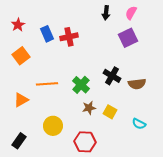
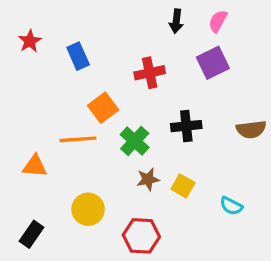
red cross: (69, 37) -> (150, 73), moved
orange square: (21, 56) -> (103, 108), moved
black cross: (112, 76) -> (186, 126), turned -36
brown semicircle: (137, 84) -> (251, 129), moved
orange triangle: (21, 100) -> (35, 166), turned 35

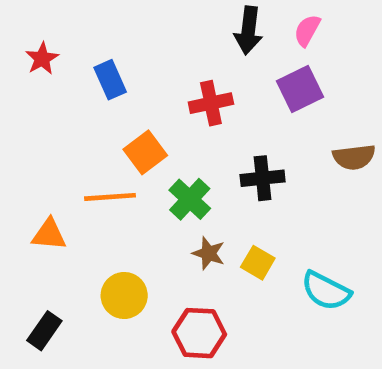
black arrow: (176, 21) -> (248, 30), size x1.4
brown semicircle: (251, 129) -> (354, 157), moved
brown star: (148, 179) -> (209, 253), turned 30
cyan semicircle: (231, 206) -> (326, 291), size x1.5

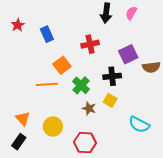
purple square: (300, 89) -> (128, 54), moved
orange triangle: (49, 234) -> (23, 118), moved, turned 42
yellow square: (258, 263) -> (110, 100), moved

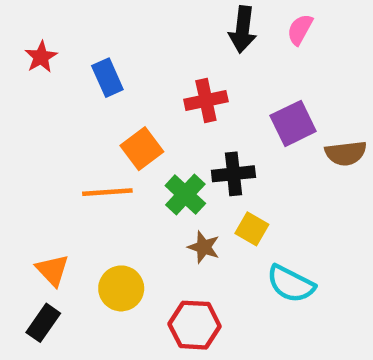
black cross: (112, 76) -> (233, 174), moved
cyan semicircle: (139, 124) -> (291, 284), moved

